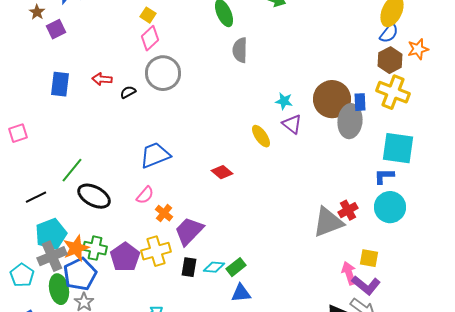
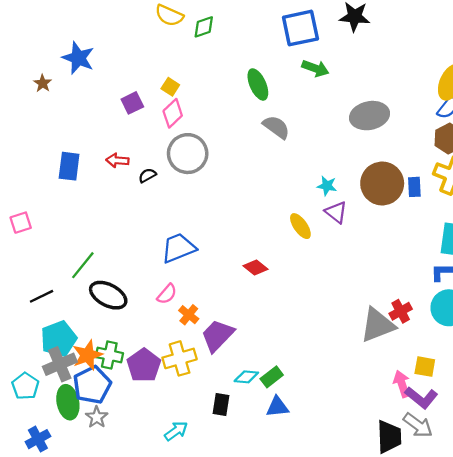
purple square: (56, 29) -> (132, 103), moved
gray semicircle: (240, 50) -> (276, 127), turned 125
gray ellipse: (350, 121) -> (370, 116), moved, turned 72
black rectangle: (189, 267) -> (221, 405), moved

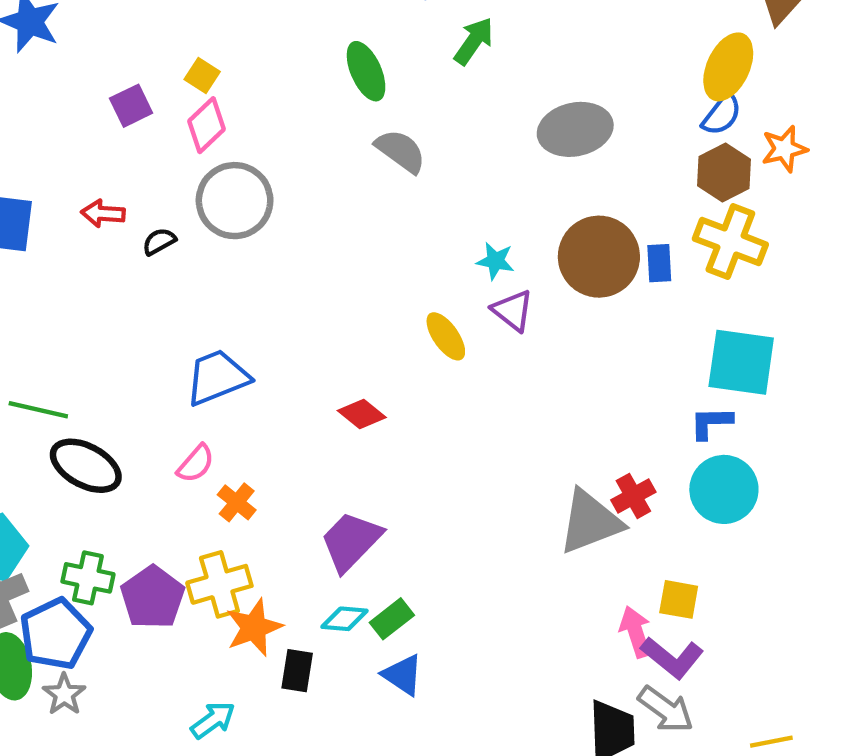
green arrow: (315, 68) -> (474, 41), turned -75
green line: (83, 265) -> (38, 410), turned 64
purple trapezoid: (218, 335) -> (351, 541), moved
orange star: (87, 355) -> (254, 627), moved
blue triangle: (277, 407) -> (403, 675), turned 40

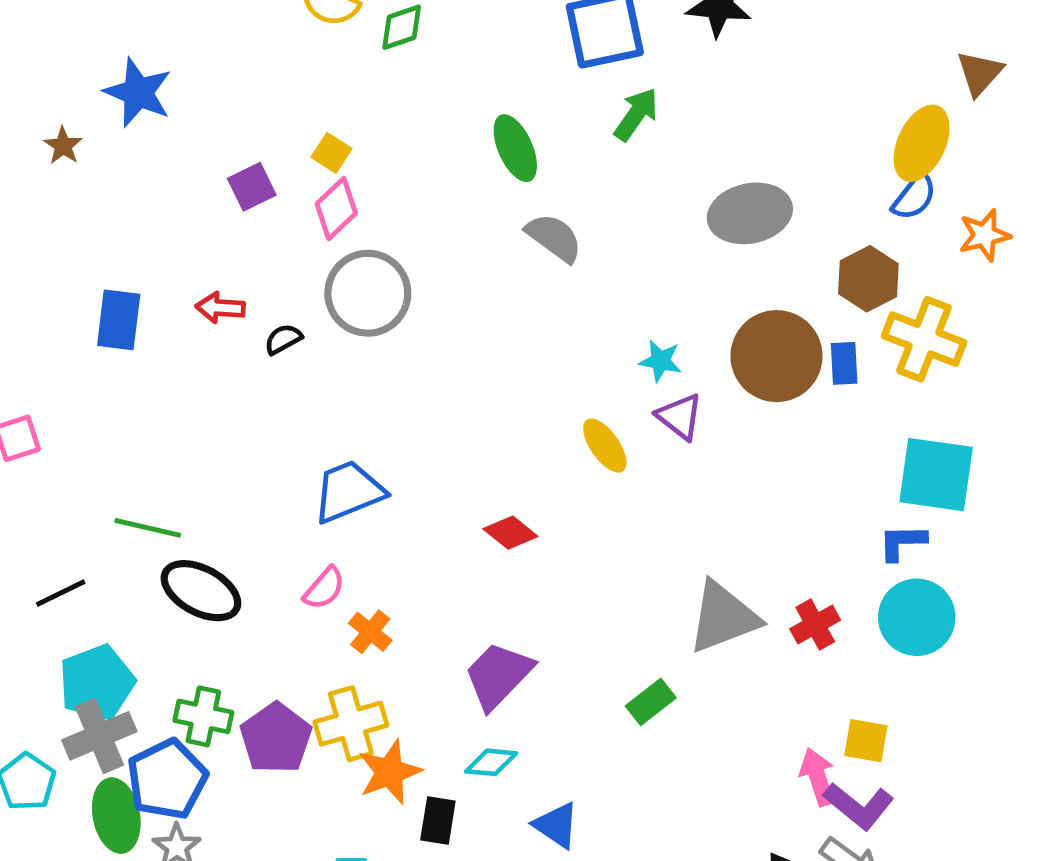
brown hexagon: (724, 173) -> (868, 279), moved
gray triangle: (590, 522) -> (723, 617), moved
green rectangle: (392, 619) -> (651, 702), moved

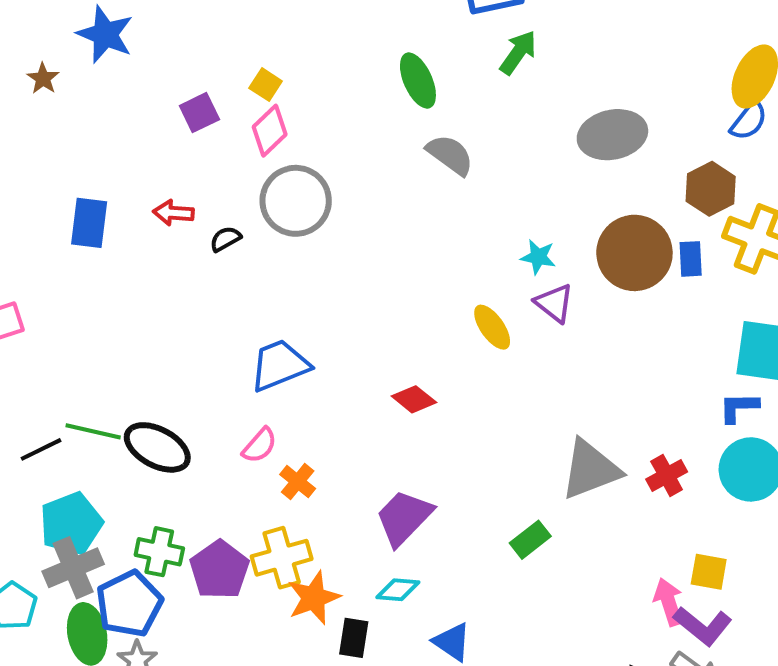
green line: (148, 528) -> (93, 431), moved

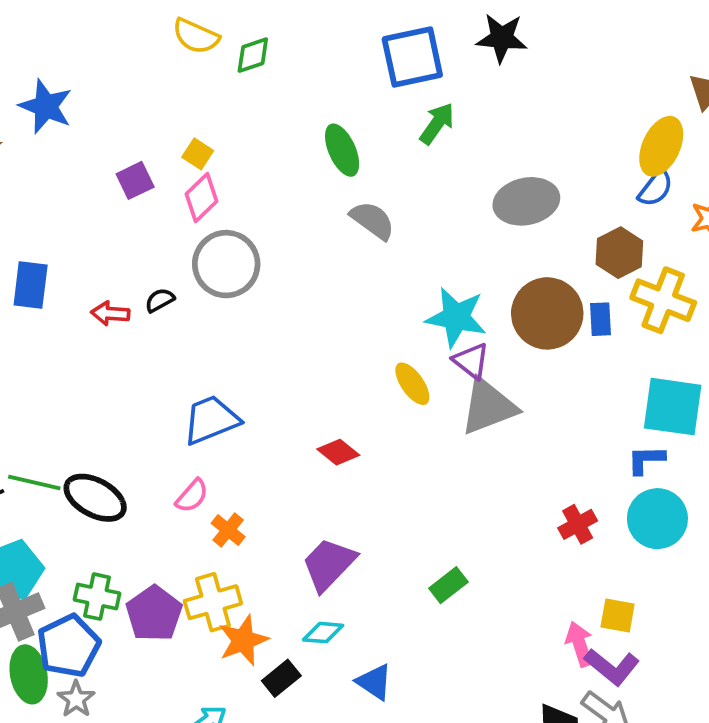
red arrow: (173, 213) -> (110, 313), moved
cyan star: (538, 257) -> (456, 317), size x1.8
gray triangle: (590, 469) -> (488, 407), moved
black rectangle: (354, 638) -> (281, 678), turned 42

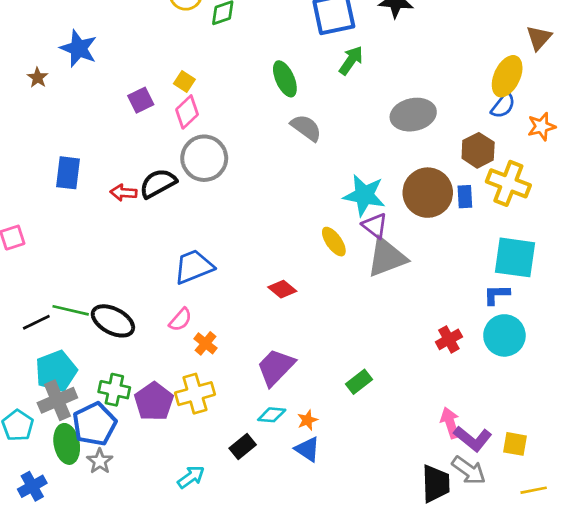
black semicircle: (160, 300) -> (158, 183), size x1.8
yellow square: (618, 616) -> (515, 444), moved
orange star: (243, 640) -> (307, 420), moved, size x0.6

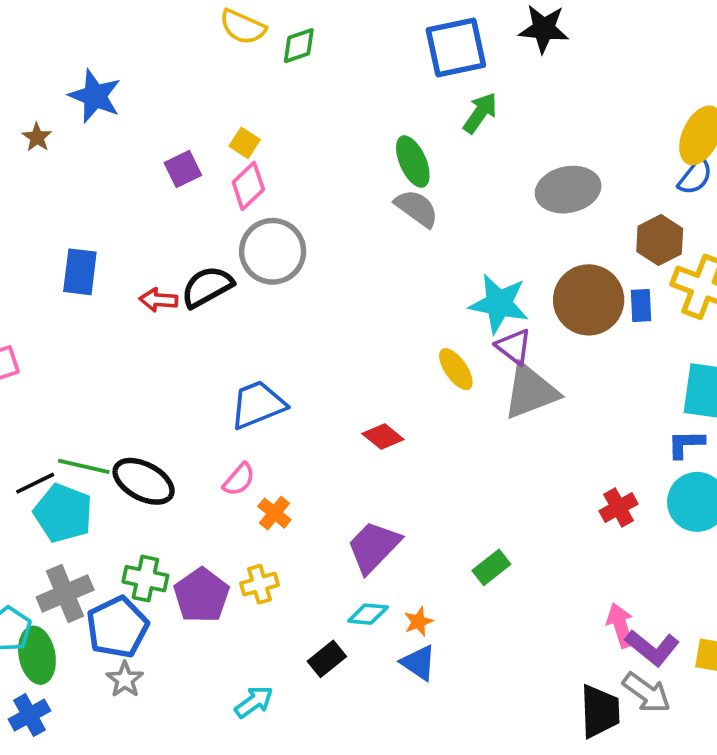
green ellipse: (285, 79) -> (413, 162), moved
cyan pentagon: (56, 371) -> (63, 513), moved, turned -30
yellow cross: (195, 394) -> (260, 584), size x0.7
green ellipse: (67, 444) -> (37, 655), moved

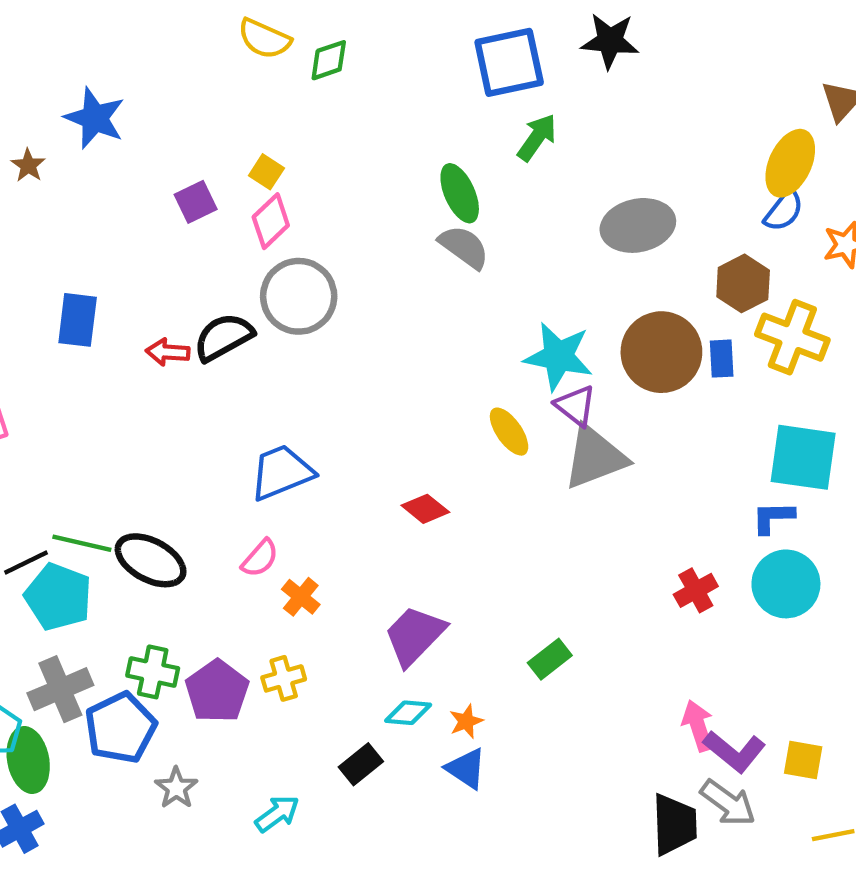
gray star: (125, 680) -> (176, 788), moved

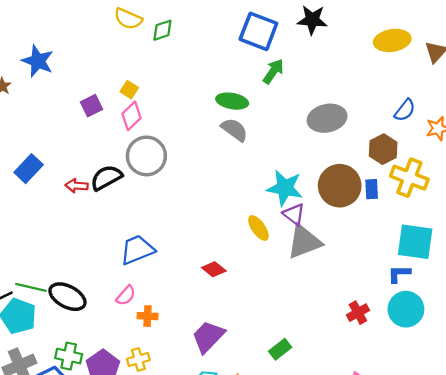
blue square: (509, 62) -> (258, 31), turned 33
yellow ellipse: (790, 163) -> (392, 40), moved, turned 56
green ellipse: (460, 193) -> (232, 101), turned -56
blue rectangle: (78, 320) -> (29, 169), turned 36
orange cross: (301, 597) -> (148, 316), turned -36

